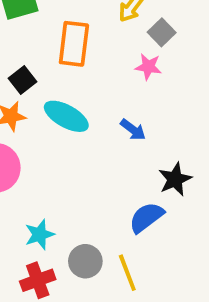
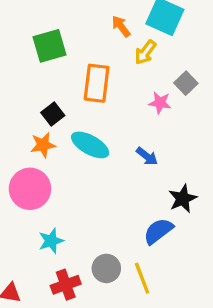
gray square: (162, 32) -> (186, 83), moved
cyan star: (40, 235) -> (51, 241), moved

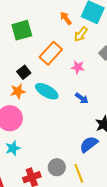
orange rectangle: (97, 83) -> (51, 53), turned 35
pink star: (160, 103) -> (78, 67), moved
cyan star: (51, 241) -> (13, 148), moved

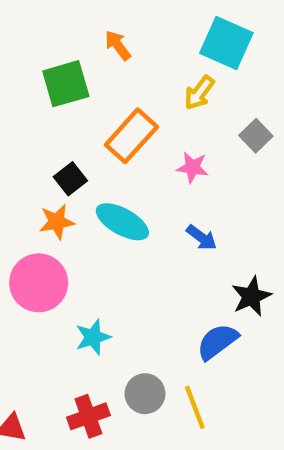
orange arrow: (66, 18) -> (118, 45), moved
cyan star: (13, 148) -> (93, 337), moved

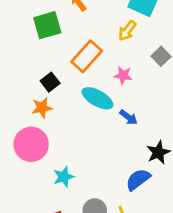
cyan ellipse: (122, 222) -> (97, 98), moved

